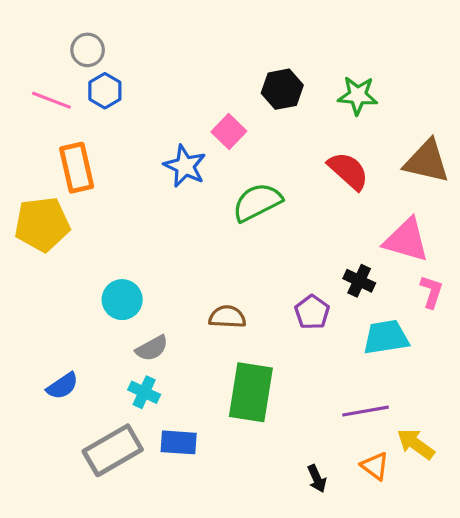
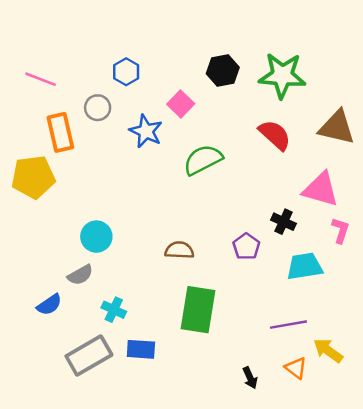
gray circle: (88, 50) -> (98, 108), moved
blue hexagon: (105, 91) -> (126, 72), moved
green star: (358, 95) -> (282, 75), size x1.5
gray semicircle: (152, 348) -> (80, 275), moved

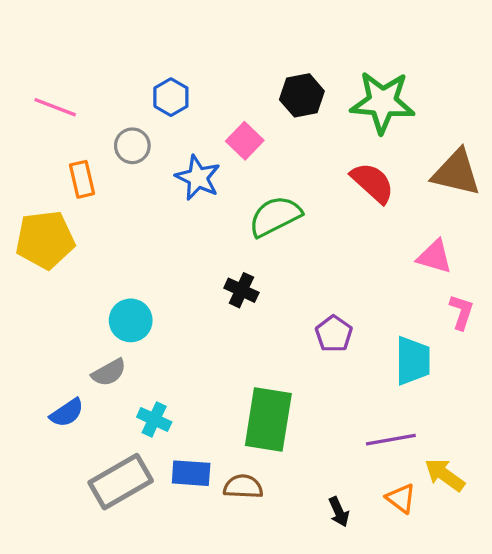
orange rectangle: (60, 132) -> (82, 179), size x0.7
pink triangle: (321, 189) -> (435, 257), size x0.7
black cross: (283, 222) -> (241, 290), moved
brown semicircle: (179, 250) -> (243, 487), moved
cyan trapezoid: (305, 266) -> (413, 361), turned 99

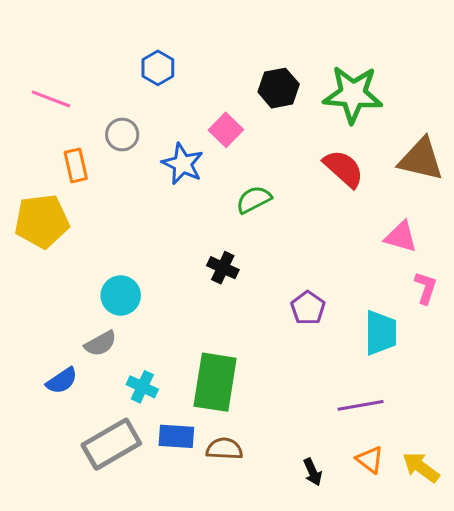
blue hexagon: (171, 97) -> (158, 68), moved
green semicircle: (275, 216) -> (254, 200), size x0.7
green rectangle: (268, 419) -> (215, 382), moved
yellow arrow: (445, 475) -> (421, 467), moved

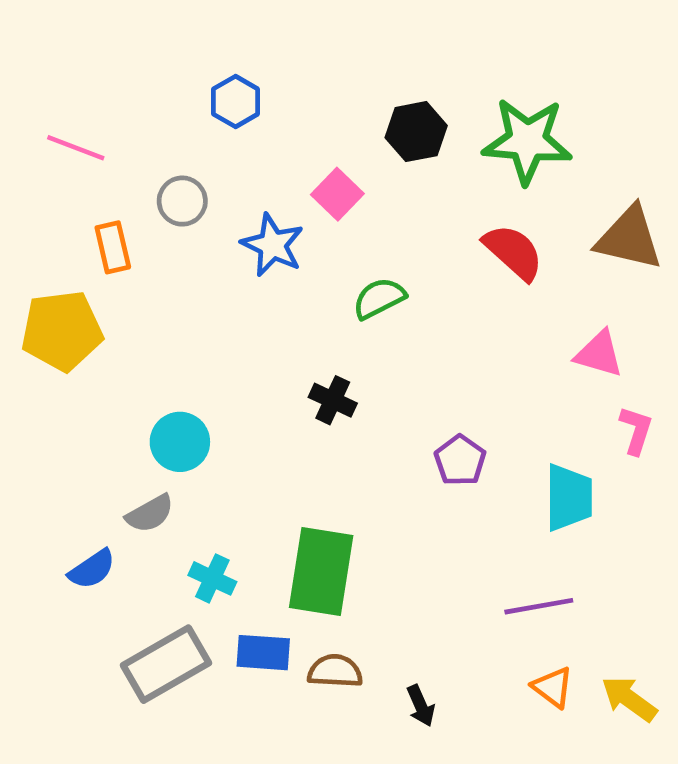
black arrow: (313, 472) -> (421, 706), moved

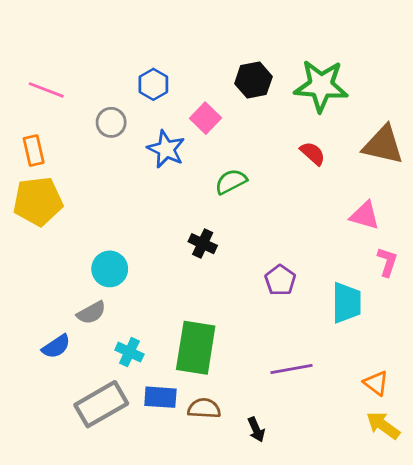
blue hexagon: (236, 101) -> (153, 84), moved
orange rectangle: (113, 247) -> (34, 151), moved
red semicircle: (513, 252) -> (313, 153), size x0.7
purple line: (539, 606) -> (291, 369), moved
orange triangle: (553, 687) -> (376, 383), moved

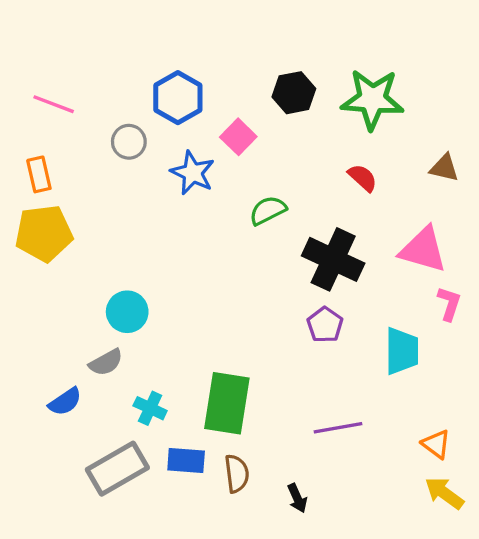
blue hexagon: (153, 84) -> (178, 98), size x1.4
brown triangle: (383, 145) -> (444, 168), size x0.6
pink triangle: (365, 215) -> (423, 250), size x1.4
black cross: (203, 244) -> (333, 259), moved, size x1.8
brown semicircle: (204, 408) -> (237, 474), turned 80

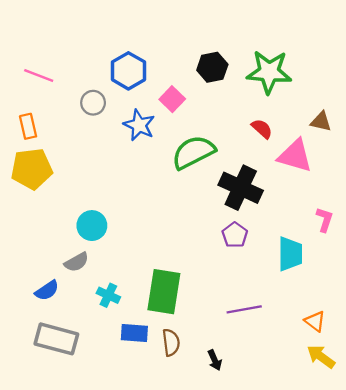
green semicircle: (268, 210) -> (193, 152), size x1.6
pink triangle: (423, 250) -> (295, 156), moved
gray rectangle: (117, 469) -> (56, 339), moved, turned 45

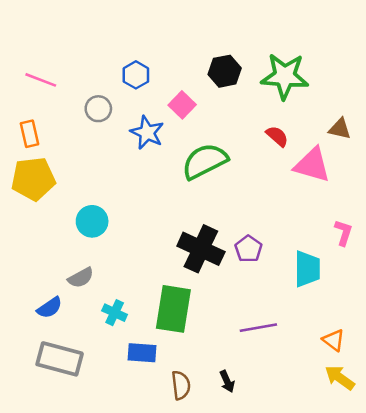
blue hexagon: (128, 71) -> (136, 75), size x0.7
black cross: (241, 188) -> (201, 249), moved
cyan circle: (92, 226) -> (92, 221), moved
brown semicircle: (171, 342) -> (181, 385), moved

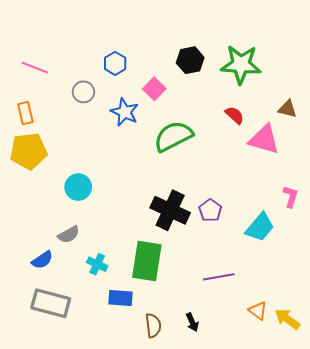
cyan trapezoid: (307, 269) -> (260, 227), turned 40
orange triangle: (333, 340) -> (258, 311), moved

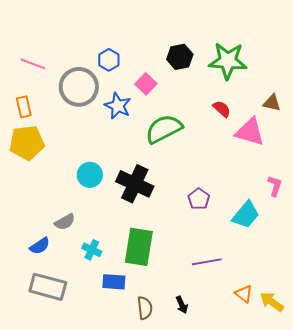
gray circle: (83, 92) -> (79, 87), size x1.8
cyan circle: (78, 187) -> (90, 175), moved
black cross: (170, 210) -> (135, 184), moved

